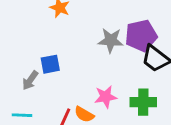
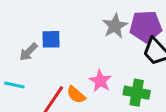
gray star: (111, 40) -> (115, 26), turned 30
pink star: (106, 97) -> (100, 81), turned 30

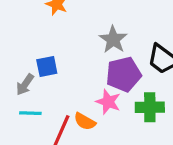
purple pentagon: (146, 26) -> (124, 74), moved
cyan line: (14, 85) -> (30, 113), moved

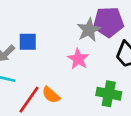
purple pentagon: (124, 74) -> (108, 22), moved
pink star: (108, 102) -> (78, 59), moved

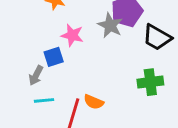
pink star: (78, 59) -> (72, 35), moved

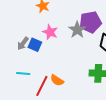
blue square: (54, 57) -> (35, 45), turned 32
gray arrow: (36, 75) -> (23, 43), moved

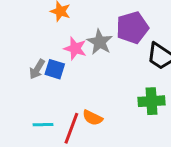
gray star: (77, 30) -> (100, 42), moved
cyan line: (23, 73) -> (43, 125), moved

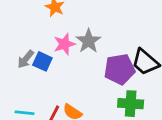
purple pentagon: (132, 28) -> (120, 69), moved
pink star: (75, 48) -> (64, 44), turned 30

